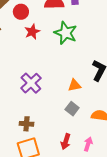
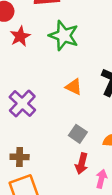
orange triangle: (74, 85) -> (74, 87), moved, turned 40
red arrow: (66, 142) -> (82, 164), moved

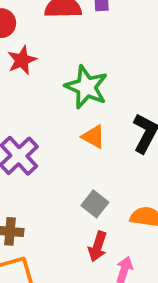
green star: (64, 36) -> (86, 87), moved

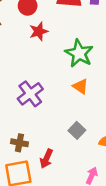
red arrow: (98, 247) -> (46, 159), moved

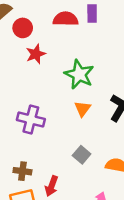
orange triangle: (80, 86) -> (83, 109), turned 35
purple cross: (30, 94) -> (31, 120), turned -35

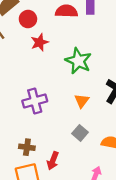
orange triangle: (83, 109) -> (82, 101), moved
purple cross: (31, 120) -> (35, 101), turned -30

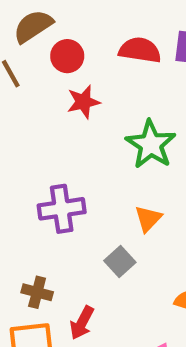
gray square: (80, 133) -> (120, 261), moved

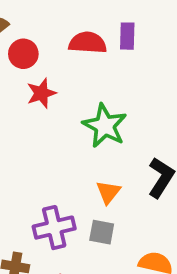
purple cross: (62, 209) -> (54, 228), moved
gray square: (120, 261) -> (102, 232), moved, turned -32

